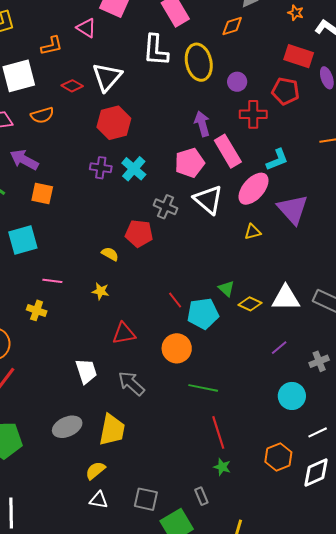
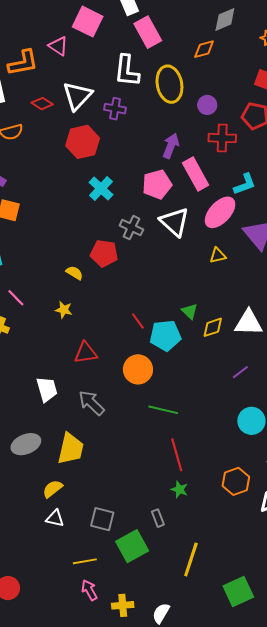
orange L-shape: (52, 46) -> (23, 63), size x1.4
purple arrow: (202, 124) -> (171, 146), turned 35
purple cross: (101, 168) -> (115, 109), moved
pink line: (52, 281) -> (16, 298), turned 36
yellow diamond: (250, 304) -> (213, 327), turned -45

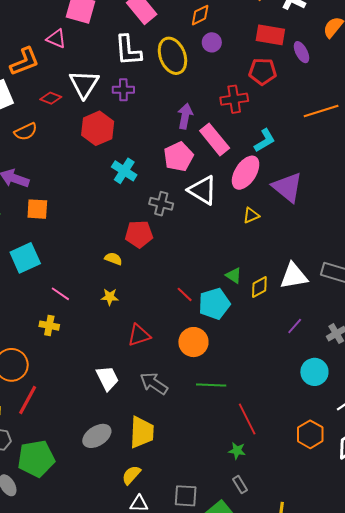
purple circle: (207, 105) -> (212, 42), moved
green line: (163, 410) -> (211, 385), moved
green star: (179, 489) -> (237, 451), moved

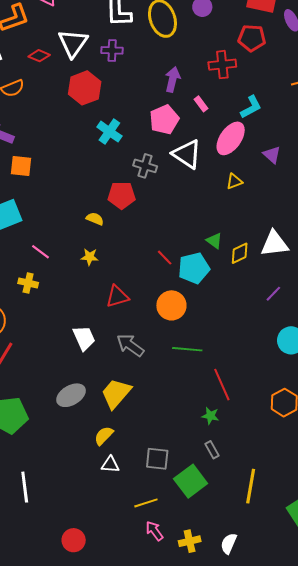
pink rectangle: (215, 139) -> (201, 104), size x0.5
purple triangle: (287, 187) -> (272, 155), size x0.6
yellow trapezoid: (142, 432) -> (116, 393), turned -144

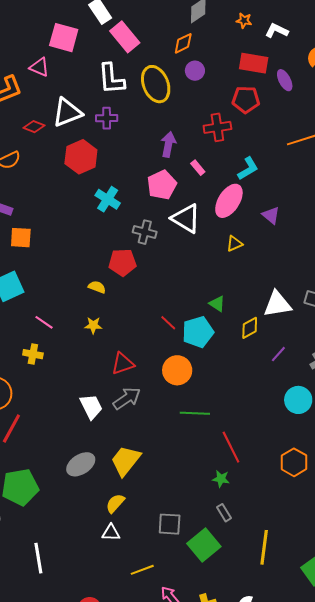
white triangle: (73, 43) -> (67, 113), turned 36
yellow diamond: (240, 253) -> (250, 328), moved
gray arrow: (130, 345) -> (127, 398), moved, turned 112
white triangle: (110, 465) -> (111, 533), moved
yellow line: (146, 503) -> (142, 570), moved

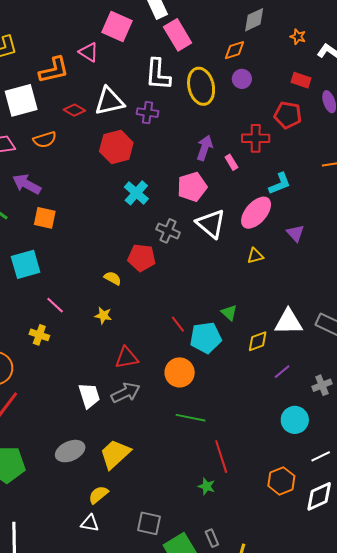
red rectangle: (254, 63) -> (301, 80), size x0.7
pink rectangle: (198, 168) -> (231, 162), moved
gray rectangle: (224, 513) -> (212, 538), moved

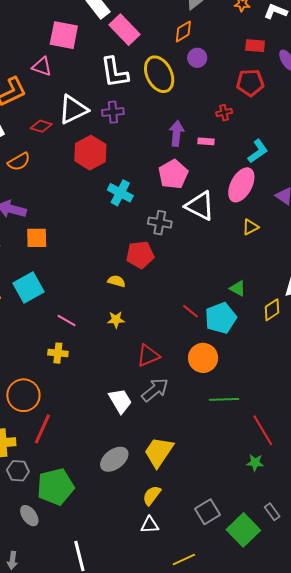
red cross: (256, 138) -> (224, 113), size x0.6
pink rectangle: (231, 162) -> (206, 141), turned -42
gray square: (149, 523) -> (207, 512), turned -30

